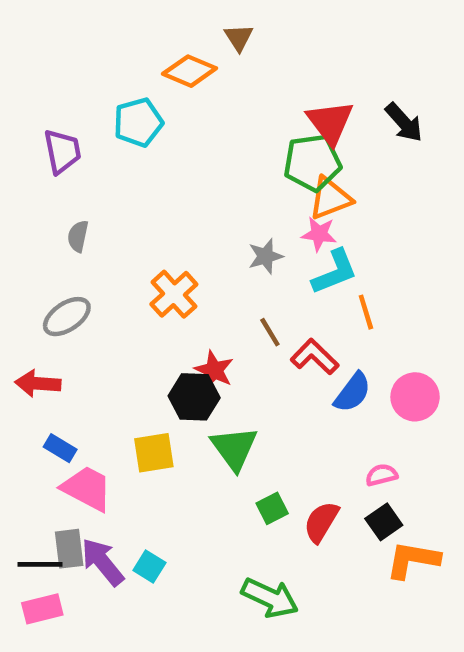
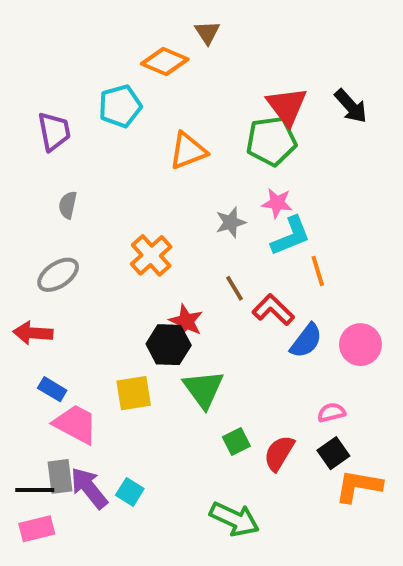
orange triangle: (330, 198) -> (188, 151), moved

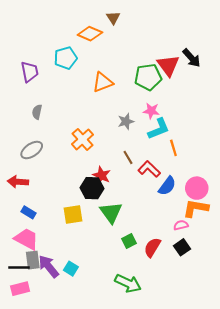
red triangle: (287, 106) -> (168, 65), moved
pink trapezoid: (75, 424) -> (26, 239), moved
orange L-shape: (359, 486) -> (196, 208), moved

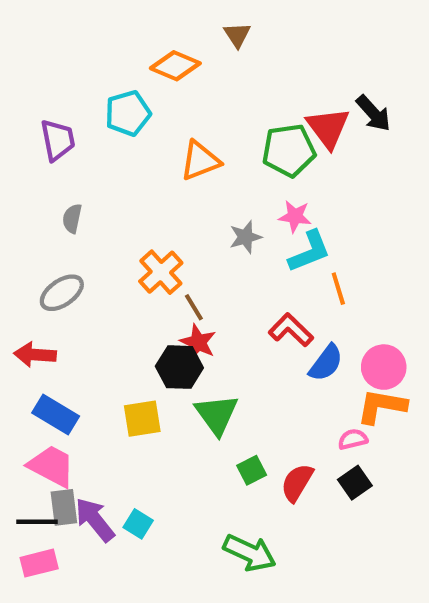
brown triangle: (113, 18) -> (237, 35), moved
brown line: (128, 157) -> (194, 307), moved
blue rectangle: (29, 212) -> (56, 414), size x1.5

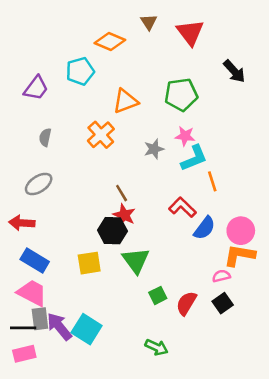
red triangle: (328, 128) -> (190, 32), moved
purple trapezoid: (58, 140) -> (36, 88), turned 48
orange cross: (161, 272) -> (101, 135), moved
cyan square: (138, 524) -> (87, 329), size x1.6
green arrow: (250, 553) -> (157, 347), size x0.7

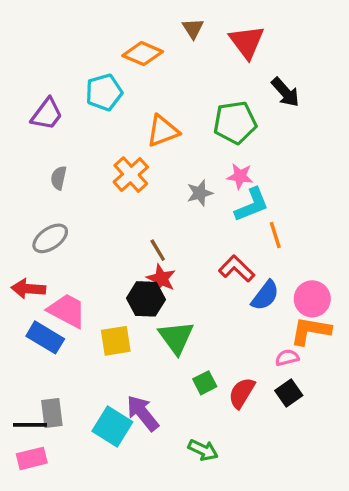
black arrow: (234, 71) -> (285, 92), moved
pink trapezoid: (32, 293) -> (67, 311), moved
purple arrow: (59, 327) -> (143, 413), moved

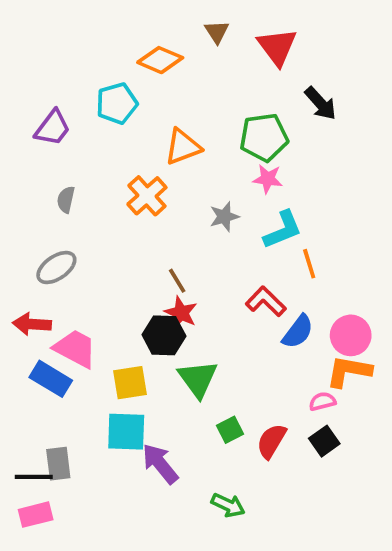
pink star: (240, 176) -> (268, 179), moved
cyan square: (112, 427) -> (126, 432), moved, turned -30

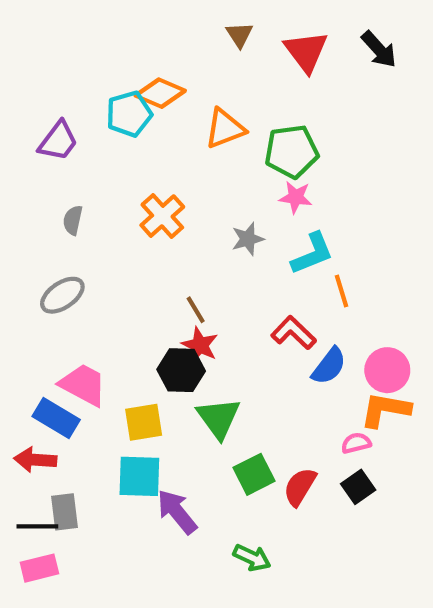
orange diamond: (160, 60) -> (160, 93), moved
black arrow: (320, 103) -> (379, 49), moved
orange triangle: (183, 147) -> (225, 129), moved
red arrow: (32, 324) -> (35, 460), moved
green square: (230, 430) -> (254, 474), size x1.4

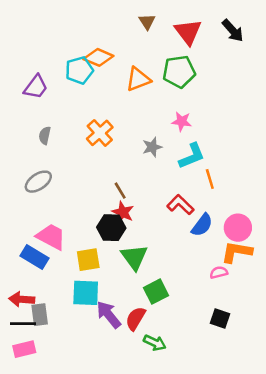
green pentagon: (291, 151) -> (179, 72), moved
red arrow: (35, 460) -> (22, 299), moved
red semicircle: (300, 487) -> (136, 318), moved
black square: (358, 487) -> (220, 318), moved, turned -36

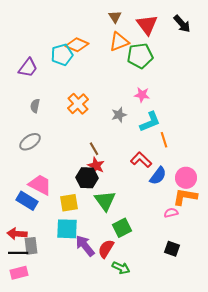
orange triangle: (138, 79) -> (119, 42), moved

